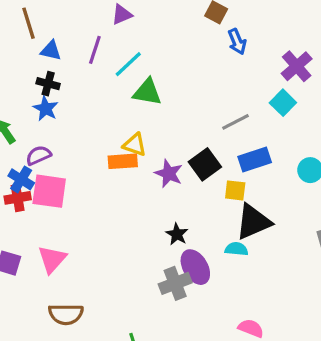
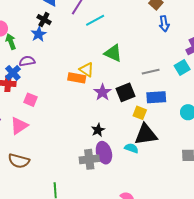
green triangle: (147, 92) -> (113, 53), moved
pink square: (49, 191) -> (31, 100), moved, size x0.6

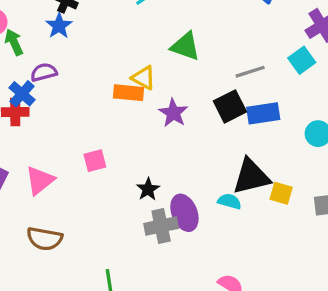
black square: (126, 92) -> (230, 106), moved
pink square: (31, 100) -> (95, 161), moved, turned -32
yellow square: (140, 113) -> (281, 193), moved
black star: (98, 130) -> (148, 189), moved

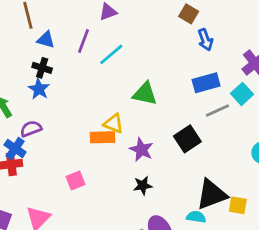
gray line: (250, 72) -> (217, 111), moved
blue rectangle: (263, 113) -> (206, 83), moved
pink square: (95, 161) -> (76, 181), moved
black star: (148, 189) -> (143, 186), moved, turned 30

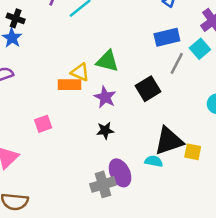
green triangle: (145, 94) -> (107, 61), moved
gray line: (217, 111) -> (177, 63), turned -40

